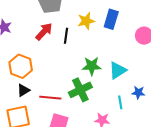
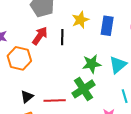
blue rectangle: (111, 19) -> (107, 26), moved
orange hexagon: (21, 66) -> (19, 58), moved

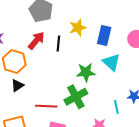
cyan triangle: (118, 65) -> (111, 62), moved, turned -42
black triangle: (27, 97) -> (17, 85), moved

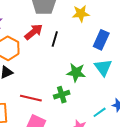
yellow star: (78, 28) -> (81, 14), moved
green cross: (76, 97) -> (62, 95), size x0.7
cyan line: (116, 107) -> (100, 112), turned 56

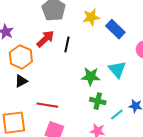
blue rectangle: (101, 40) -> (115, 29), moved, turned -66
green cross: (62, 95) -> (98, 101), moved, turned 35

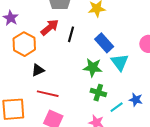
blue rectangle: (115, 29) -> (104, 43), moved
black triangle: (21, 81) -> (38, 70), moved

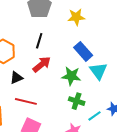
red arrow: (50, 27) -> (42, 64), moved
black line: (71, 34) -> (39, 41), moved

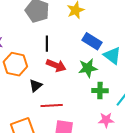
red arrow: (42, 64) -> (56, 65), turned 78

